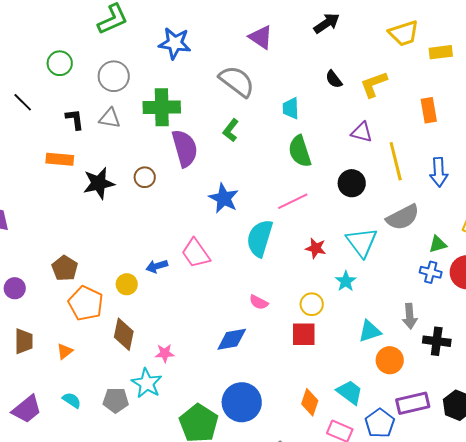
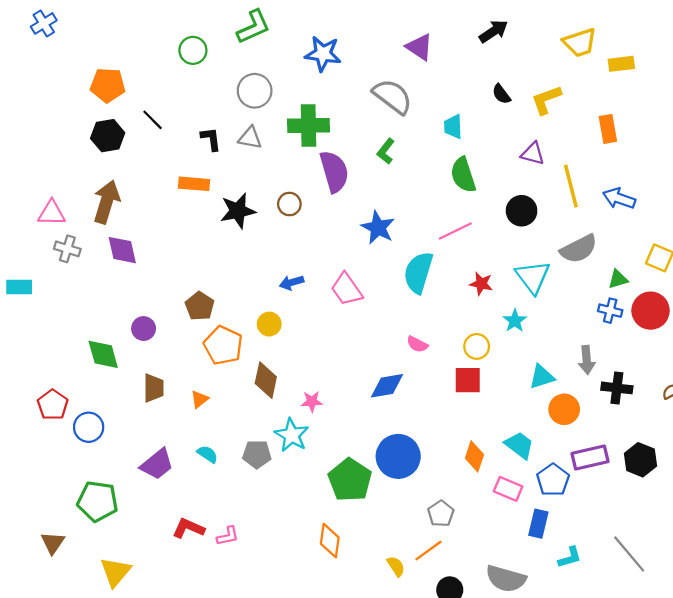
green circle: (60, 63) -> (193, 50), moved
blue arrow: (439, 172) -> (619, 198), turned 112
blue arrow: (157, 266) -> (292, 283), moved

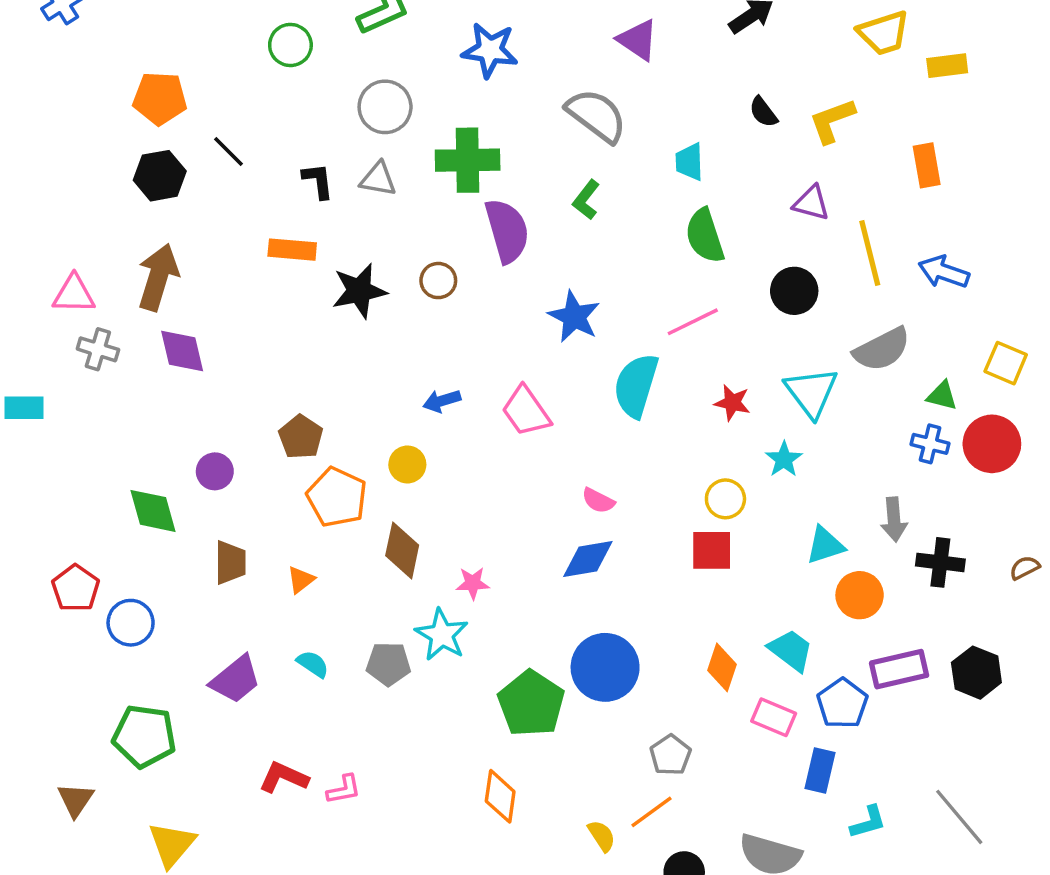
green triangle: (618, 279) -> (942, 396), turned 30
pink semicircle: (417, 344) -> (598, 501), moved

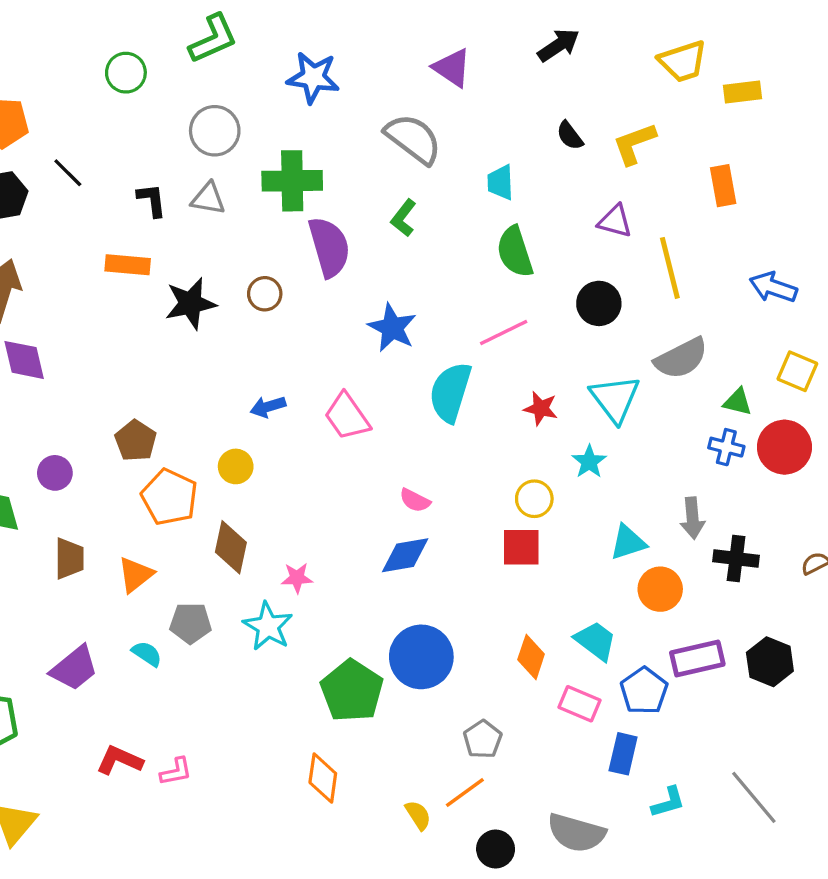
blue arrow: (944, 272) -> (773, 287), moved
orange triangle: (301, 580) -> (136, 575), size x1.4
gray pentagon: (388, 664) -> (190, 623), moved

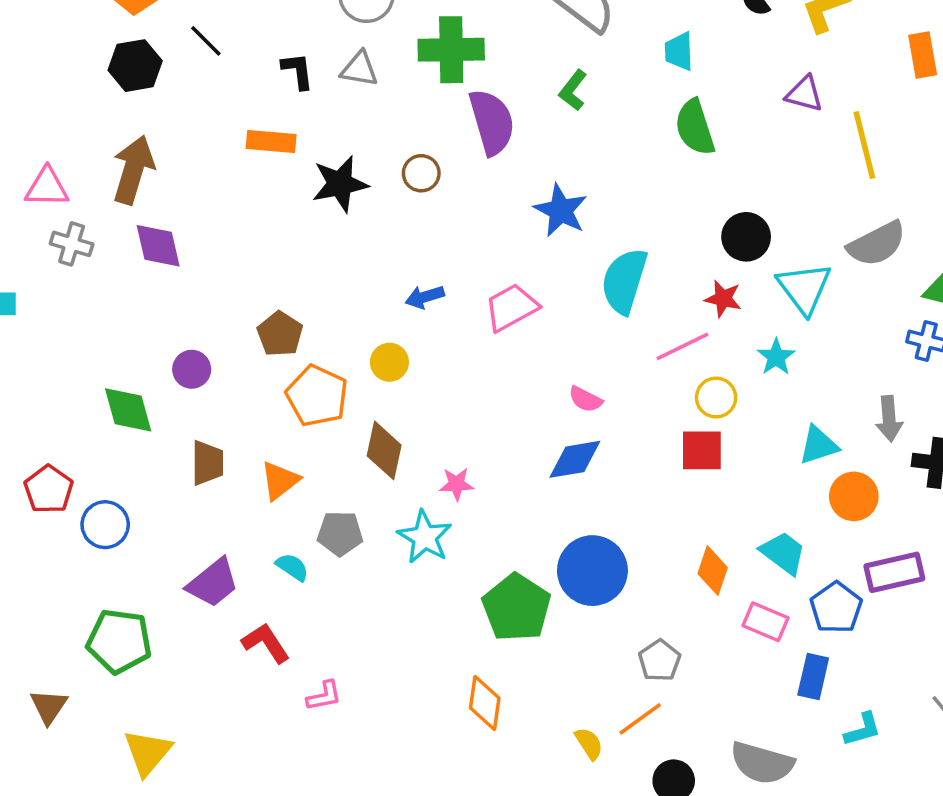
black circle: (599, 303) -> (746, 237), moved
pink line: (504, 333) -> (683, 346), moved
pink trapezoid: (347, 416) -> (511, 307), turned 96
red L-shape: (119, 760) -> (266, 643), moved, turned 33

